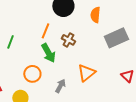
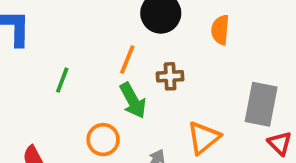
gray rectangle: (116, 38) -> (261, 104), moved, turned -55
brown cross: (68, 40) -> (170, 76), turned -32

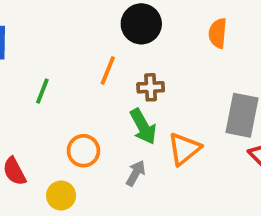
orange semicircle: (220, 30) -> (218, 33), moved
green arrow: (133, 101) -> (143, 126), moved

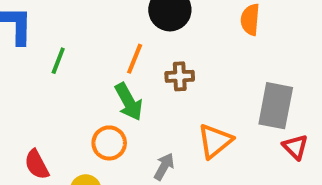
green line: (42, 91) -> (58, 61), moved
green arrow: (143, 126) -> (129, 102), moved

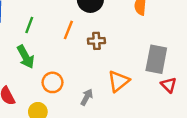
green line: (58, 61) -> (29, 25), moved
green arrow: (129, 102) -> (26, 57), moved

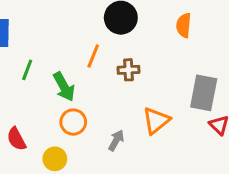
green line: (29, 25) -> (27, 70), moved
green arrow: (26, 57) -> (64, 87), moved

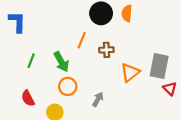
orange semicircle: (184, 25) -> (127, 13), moved
green line: (27, 70) -> (31, 61), moved
orange triangle: (156, 120) -> (130, 72), moved

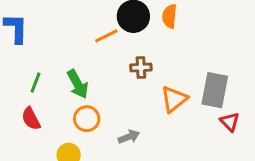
orange line: (82, 40) -> (106, 36), moved, turned 42
red semicircle: (28, 98) -> (31, 119), moved
gray arrow: (98, 99) -> (129, 137), turned 40

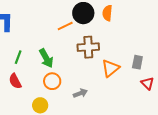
brown cross: (141, 68) -> (88, 47), size x1.5
gray rectangle: (215, 90) -> (137, 62), size x0.6

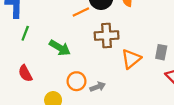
green line: (18, 57) -> (25, 33), moved
green arrow: (46, 58) -> (60, 48), turned -30
orange circle: (52, 81) -> (76, 81), moved

